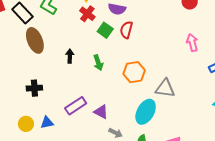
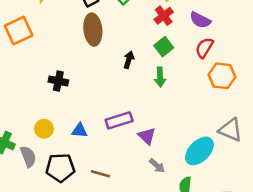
green square: (105, 30) -> (164, 47), moved
orange hexagon: (134, 72) -> (222, 76), moved
black cross: (34, 88) -> (58, 81), moved
yellow circle: (26, 124) -> (44, 129), moved

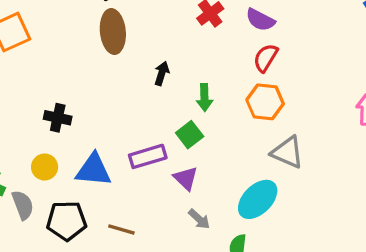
green square: (164, 47) -> (190, 135), moved
orange hexagon: (222, 76) -> (265, 102), moved
black cross: (58, 81) -> (58, 118), moved
blue triangle: (80, 130) -> (93, 170), size x1.6
gray triangle: (230, 130) -> (287, 152), moved

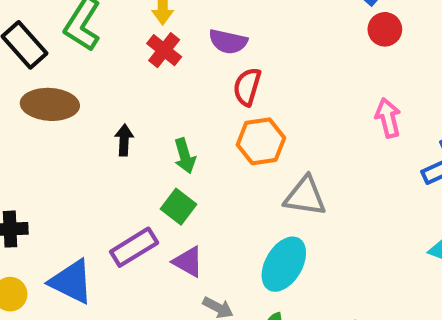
brown ellipse: (113, 31) -> (50, 104), turned -66
blue triangle: (93, 170) -> (71, 282), turned 36

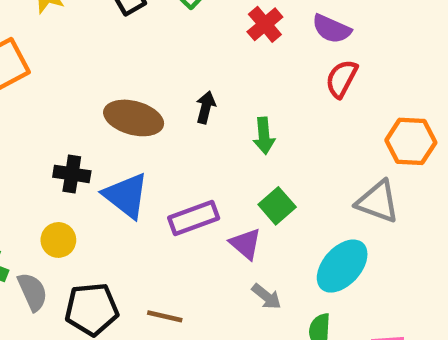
brown ellipse: (50, 104) -> (134, 118), moved
orange hexagon: (261, 141) -> (411, 141), moved
green square: (178, 207) -> (277, 206), moved
blue triangle: (71, 282) -> (126, 196), moved

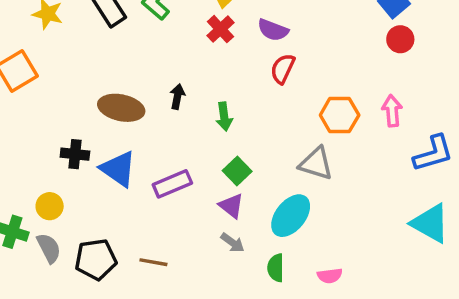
yellow circle: (58, 240) -> (50, 206), moved
purple triangle: (245, 244) -> (231, 206), moved

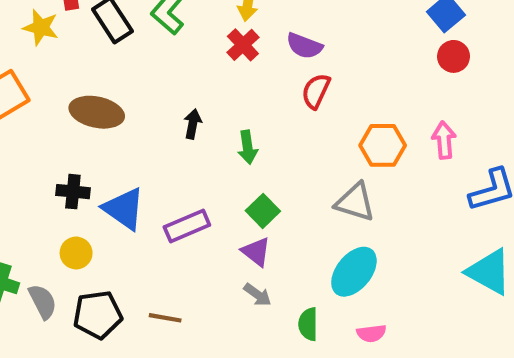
brown ellipse: (121, 108) -> (97, 112), moved
yellow circle: (50, 206) -> (76, 253), moved
cyan ellipse: (291, 216) -> (354, 272), moved

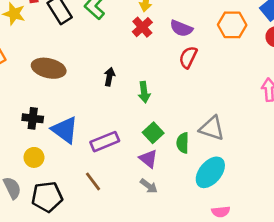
orange hexagon: (383, 145) -> (232, 25), moved
brown line: (165, 318) -> (93, 181), moved, turned 42
green semicircle: (308, 324) -> (183, 143), moved

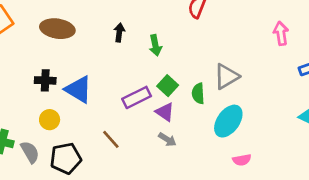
gray triangle: (212, 128) -> (226, 76), turned -44
purple rectangle: (105, 142) -> (137, 97), moved

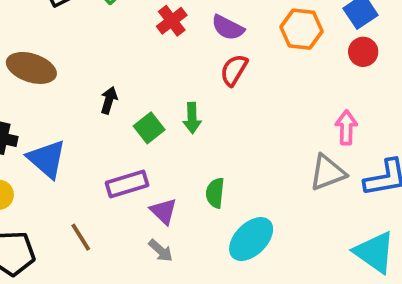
black arrow: (119, 32) -> (109, 100), moved
green arrow: (155, 45) -> (192, 118), moved
gray triangle: (226, 76) -> (327, 173), moved
green square: (168, 86) -> (149, 128), moved

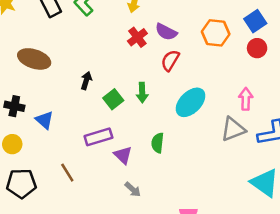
red cross: (172, 21) -> (137, 37), moved
blue triangle: (47, 159) -> (44, 120), size x0.7
cyan ellipse: (251, 239) -> (191, 102), moved
gray arrow: (161, 251) -> (133, 189), moved

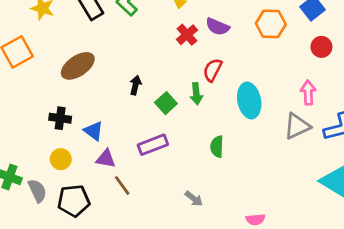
red circle: (257, 48) -> (321, 47), moved
brown ellipse: (34, 59) -> (78, 66), turned -48
red semicircle: (170, 60) -> (213, 70), moved
cyan ellipse: (191, 102) -> (249, 101), turned -52
purple triangle: (123, 155) -> (106, 159), moved, turned -30

